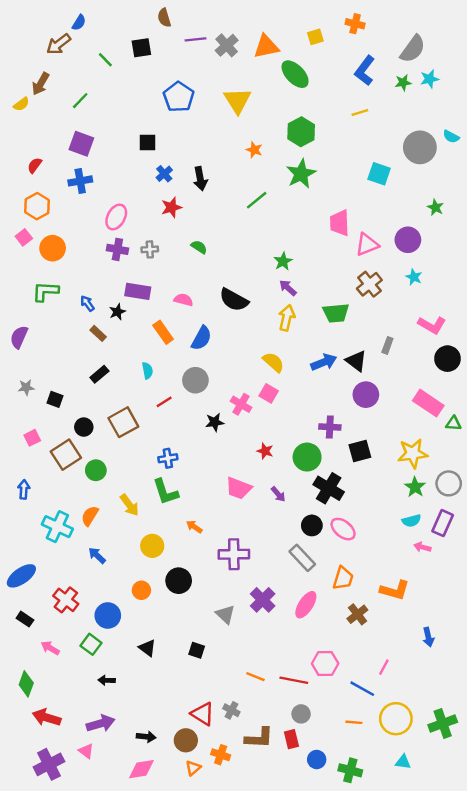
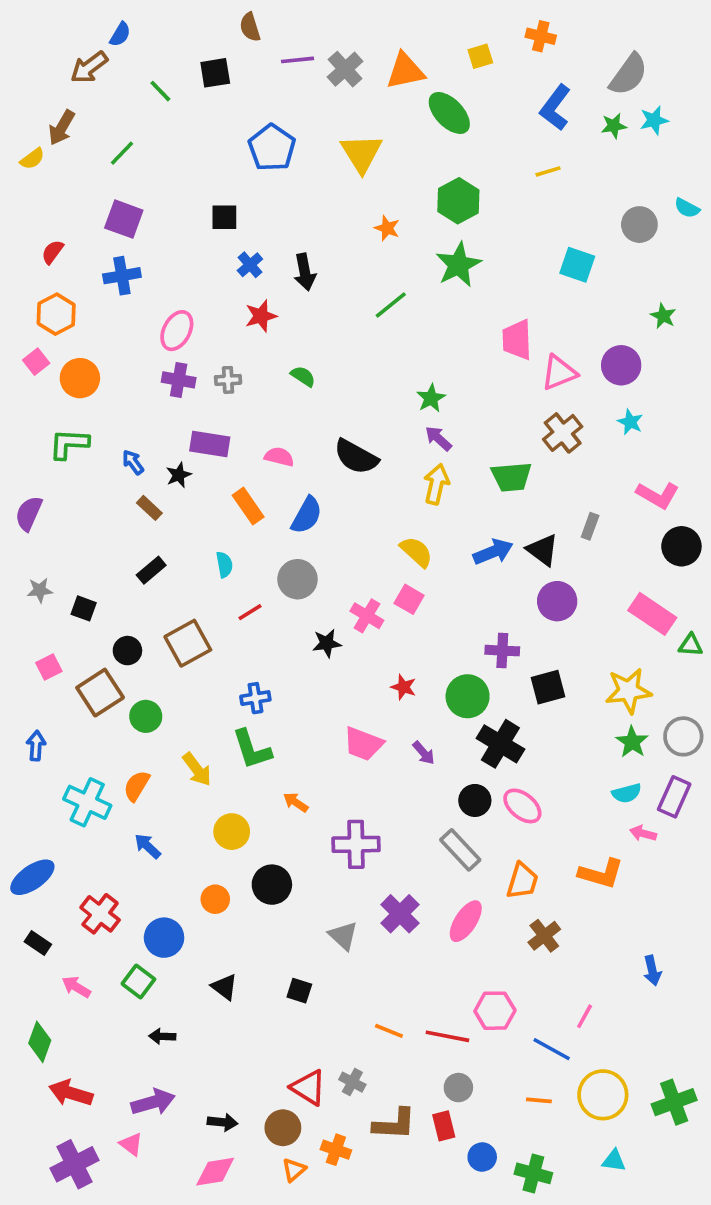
gray circle: (420, 147) -> (639, 225), size x0.7
orange L-shape: (395, 590) -> (601, 874), moved

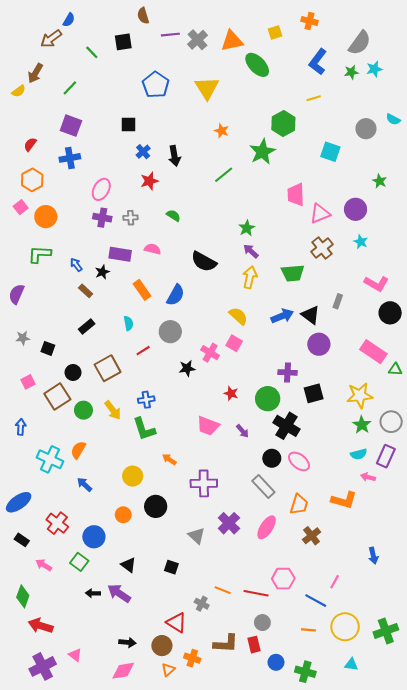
green hexagon: (458, 201) -> (283, 123), moved
pink semicircle: (279, 457) -> (153, 249), moved
yellow arrow: (197, 769) -> (113, 410), moved
gray cross: (352, 1082) -> (202, 604), moved
purple arrow: (153, 1102) -> (119, 593), moved, turned -130

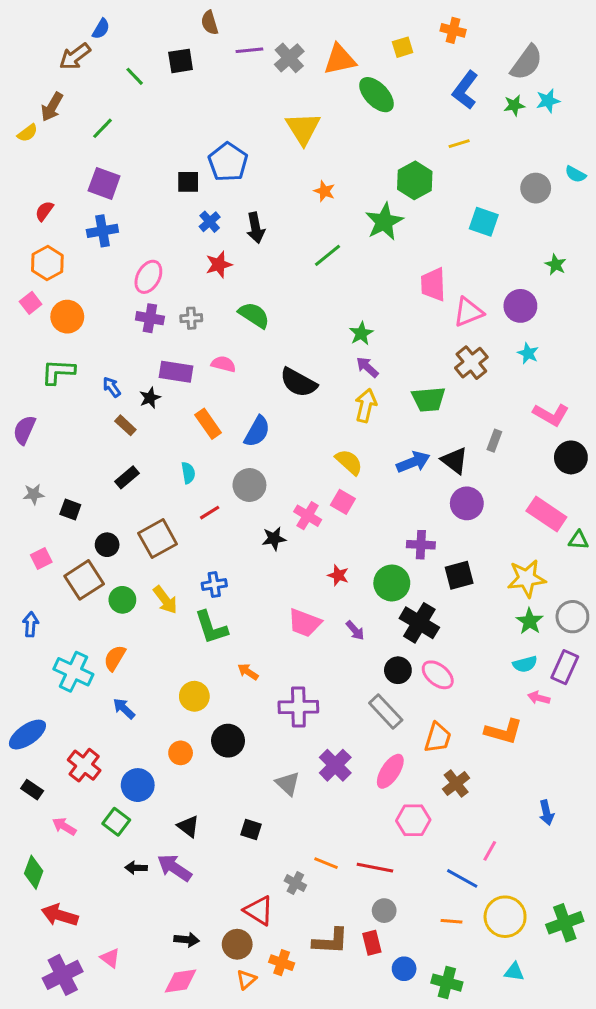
blue pentagon: (156, 85) -> (228, 162), moved
green semicircle: (173, 216) -> (254, 315), size x1.5
pink hexagon: (283, 579) -> (413, 820), moved

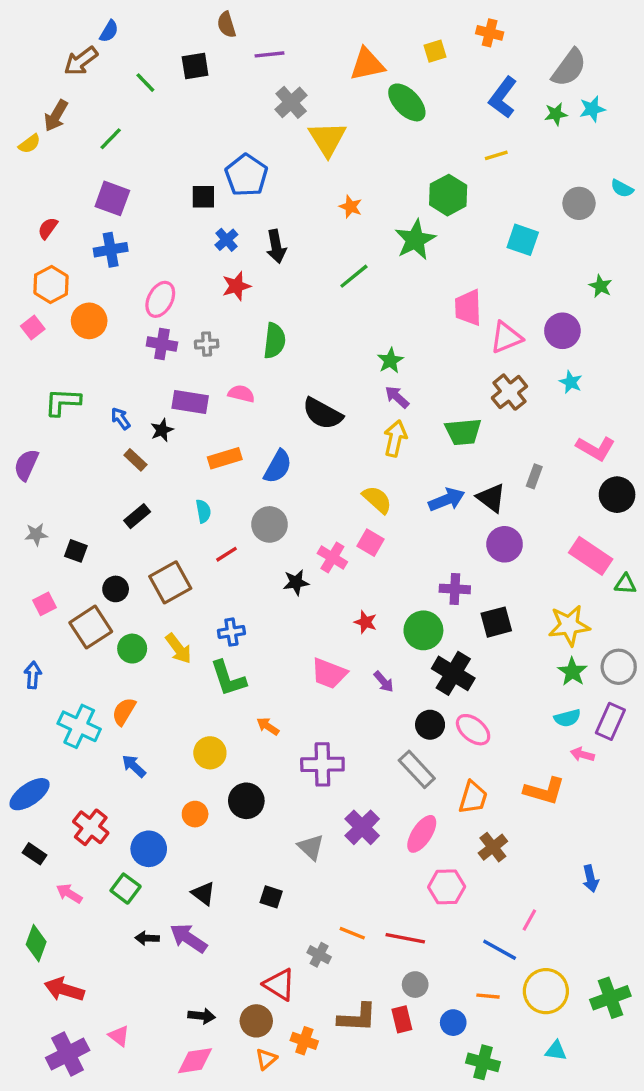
gray cross: (289, 58) -> (291, 102), moved
green semicircle: (254, 315) -> (274, 341), turned 64
orange circle: (67, 317) -> (89, 321), moved
orange rectangle: (208, 424) -> (225, 458), turned -72
blue circle: (404, 969) -> (453, 1023), moved

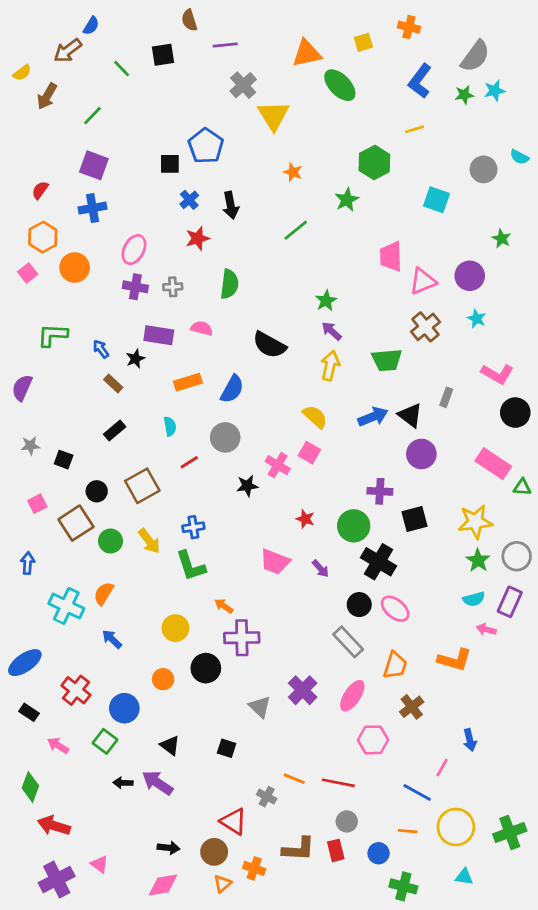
yellow semicircle: (30, 144) -> (22, 73), moved
green star: (415, 240) -> (347, 200), size x0.7
purple cross: (322, 764) -> (242, 638), moved
blue arrow: (591, 879) -> (470, 740), moved

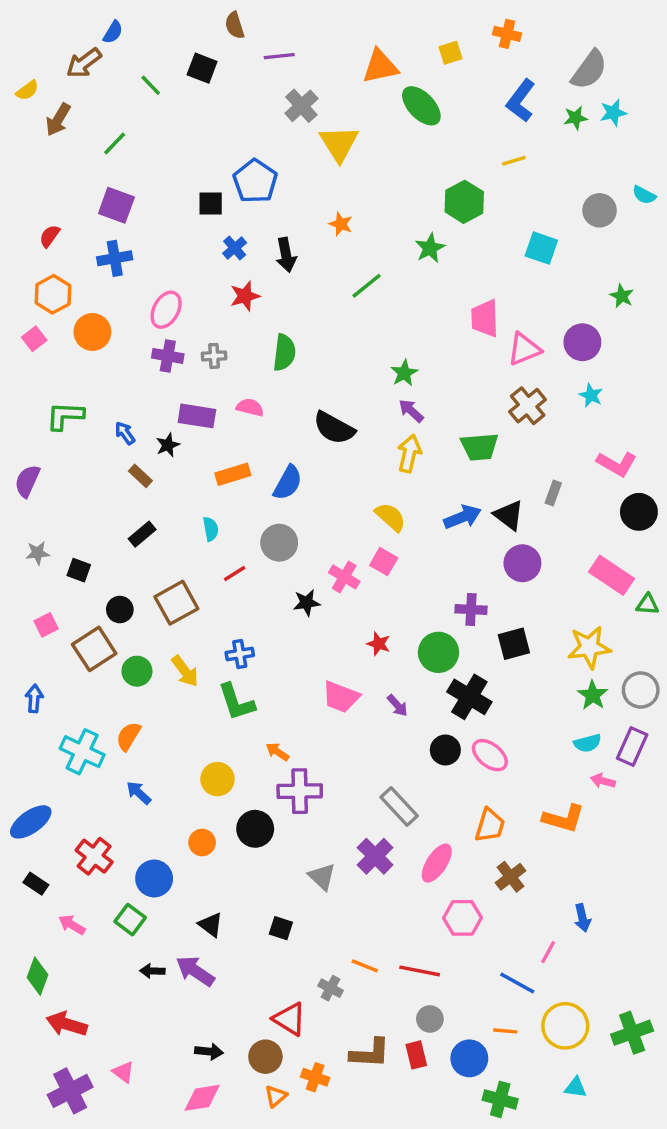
black square: (163, 55) -> (202, 68), turned 30
orange star: (293, 172) -> (341, 224), moved
gray rectangle: (348, 642) -> (399, 807), moved
blue circle: (379, 853) -> (469, 1058), size x1.4

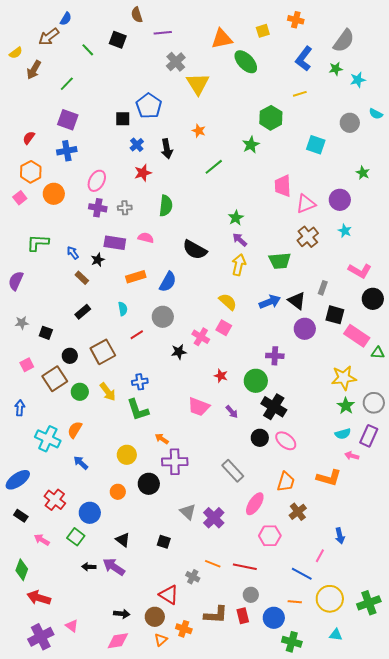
cyan star: (613, 113) -> (358, 80), moved
black square: (514, 644) -> (335, 315), moved, turned 30
purple cross: (375, 856) -> (214, 518), moved

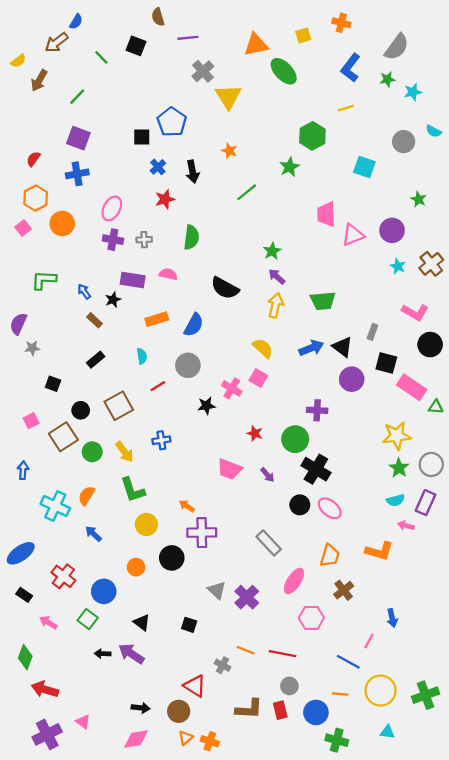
brown cross: (308, 237) -> (431, 264), moved
gray star: (22, 323) -> (32, 348), moved
green L-shape: (138, 410) -> (133, 490), moved
orange cross: (184, 629) -> (210, 741), moved

